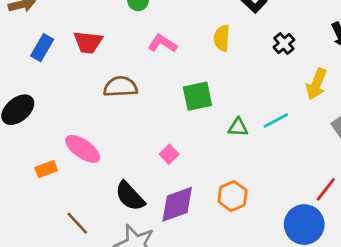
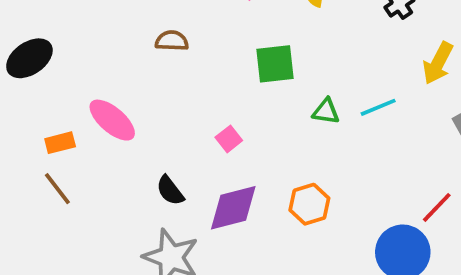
brown semicircle: (120, 87) -> (172, 41), size x0.7
black semicircle: (130, 196) -> (170, 191), size x0.7
brown line: (77, 223) -> (57, 189), moved

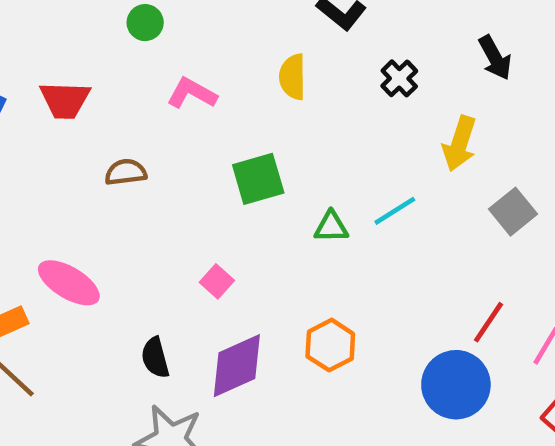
black semicircle: (170, 191) -> (155, 358), turned 32

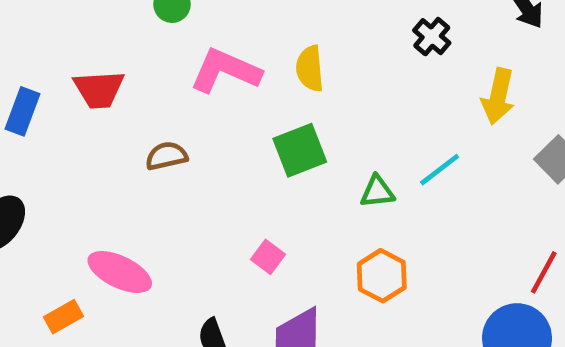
yellow semicircle: (293, 77) -> (310, 69), moved
pink L-shape: (192, 93) -> (225, 71), size x1.4
orange hexagon: (330, 345) -> (382, 276), moved

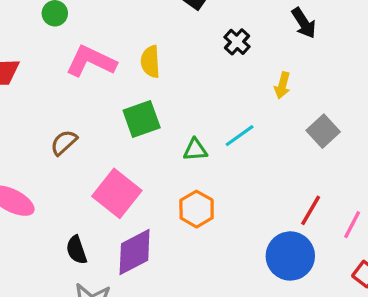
yellow arrow: (498, 96) -> (282, 85), size x0.7
brown semicircle: (166, 156) -> (64, 143), moved, turned -32
pink square: (268, 257) -> (117, 193), size x2.0

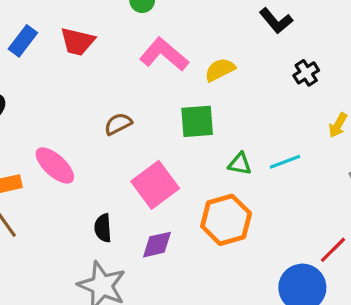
yellow semicircle: (150, 62) -> (220, 70), turned 52
orange hexagon: (197, 209) -> (226, 220), size x1.4
purple diamond: (135, 252) -> (157, 245), size x0.7

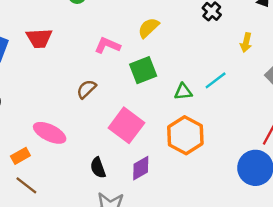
pink L-shape: (164, 54) -> (107, 45), moved, size x0.7

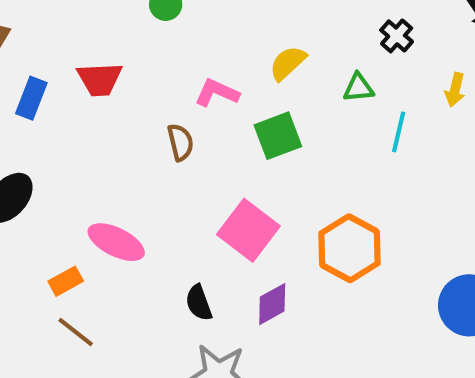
cyan line: (216, 80) -> (399, 132), moved, turned -40
brown semicircle: (86, 89) -> (180, 142), moved, turned 120
green triangle: (183, 92) -> (358, 88), moved

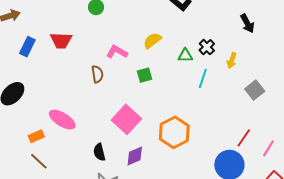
black cross: (397, 36) -> (207, 47), moved
green square: (278, 136) -> (144, 75), size x0.7

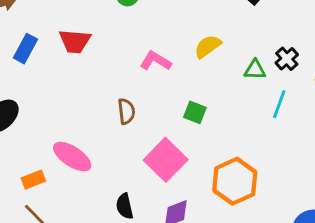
brown semicircle: (97, 74) -> (126, 111), moved
green square: (144, 75) -> (195, 112), moved, turned 35

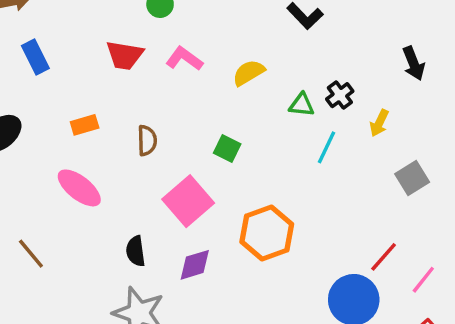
red trapezoid: (75, 41) -> (125, 55), moved
blue rectangle: (25, 49) -> (35, 57), turned -60
pink L-shape: (156, 61) -> (184, 59), moved
orange rectangle: (33, 180) -> (85, 125), moved

